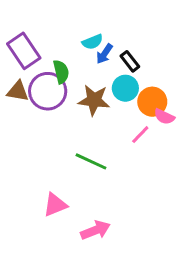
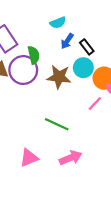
cyan semicircle: (92, 42) -> (58, 23), moved
pink arrow: (95, 230) -> (71, 158), moved

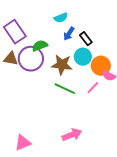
green semicircle: (34, 55) -> (40, 46), turned -98
green line: (57, 124) -> (65, 89), moved
pink triangle: (29, 158) -> (23, 143), moved

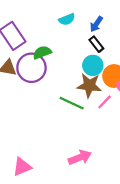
blue arrow: (69, 34) -> (96, 24), moved
brown star: (62, 65) -> (89, 85), moved

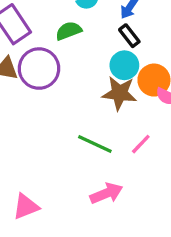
green semicircle: (42, 52) -> (69, 31), moved
pink line: (105, 102) -> (141, 144), moved
green line: (72, 103) -> (95, 144), moved

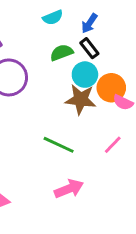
green semicircle: (69, 31) -> (62, 53), moved
pink line: (141, 144) -> (113, 145), moved

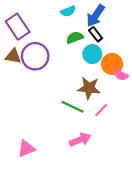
blue arrow: (89, 23) -> (96, 16), size x1.5
brown star: (81, 99) -> (89, 88), moved
pink line: (113, 145) -> (101, 110), moved

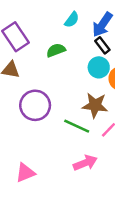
cyan semicircle: (68, 11) -> (72, 20), turned -32
green semicircle: (75, 38) -> (56, 50), moved
purple circle: (35, 56) -> (35, 105), moved

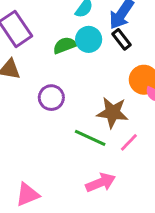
cyan circle: (99, 67) -> (89, 39), moved
purple circle: (35, 105) -> (51, 98), moved, size x0.7

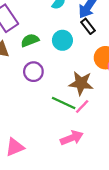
cyan circle: (89, 39) -> (62, 40), moved
green semicircle: (65, 45) -> (30, 40), moved
pink line: (129, 142) -> (82, 106), moved

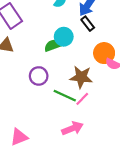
green semicircle: (30, 40) -> (53, 45), moved
purple circle: (33, 72) -> (39, 76), moved

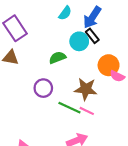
cyan circle: (64, 37) -> (79, 41), moved
pink line: (82, 99) -> (87, 111), turned 72

